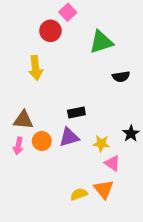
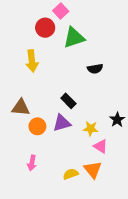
green triangle: (101, 42) -> (74, 38), moved
black semicircle: (121, 77) -> (95, 69), moved
black rectangle: (76, 112) -> (68, 101), turned 56
pink arrow: (18, 146) -> (32, 163), moved

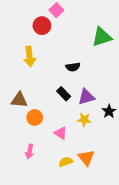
green triangle: (74, 38) -> (102, 37), moved
black semicircle: (95, 69) -> (73, 67), moved
purple triangle: (62, 123) -> (86, 97), moved
pink triangle: (101, 146) -> (61, 133), moved

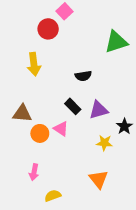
yellow star: (84, 120) -> (104, 143), moved
pink triangle: (61, 133) -> (61, 129), moved
yellow semicircle: (66, 162) -> (53, 196), moved

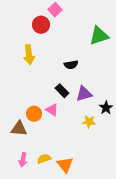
brown triangle: (22, 113) -> (19, 129), moved
pink arrow: (34, 172) -> (23, 160), moved
orange triangle: (99, 179) -> (65, 165), moved
yellow semicircle: (53, 196) -> (44, 159), moved

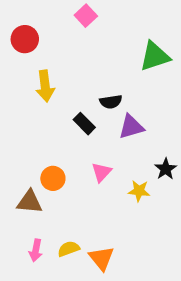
red circle: (41, 25) -> (25, 39), moved
black rectangle: (62, 91) -> (84, 124), moved
purple triangle: (84, 94) -> (131, 127), moved
pink triangle: (52, 110) -> (101, 172), moved, turned 40

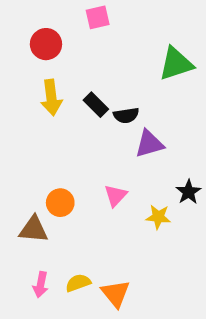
pink square: (86, 16) -> (98, 17), turned 30
red circle: (25, 39) -> (46, 44), moved
black rectangle: (84, 124) -> (96, 105), moved

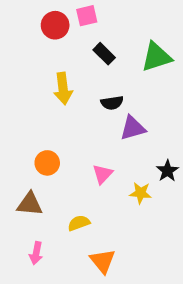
red circle: (46, 44) -> (55, 25), moved
yellow arrow: (51, 98) -> (63, 89), moved
black rectangle: (96, 105) -> (104, 54), moved
orange circle: (60, 203) -> (47, 163), moved
yellow semicircle: (78, 283) -> (79, 223), moved

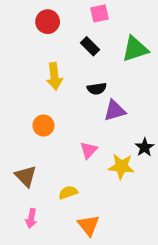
pink square: (87, 16) -> (99, 13), moved
orange circle: (47, 163) -> (43, 126), moved
yellow star: (141, 193) -> (121, 167), size x1.4
brown triangle: (30, 204) -> (26, 176), turned 40

